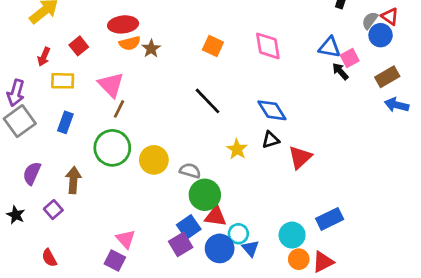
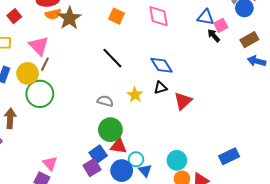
brown star: (151, 49) -> (69, 18), size x1.6
yellow circle: (154, 160) -> (28, 73), moved
gray semicircle: (190, 171) -> (105, 101), moved
blue rectangle: (330, 219) -> (229, 156), moved

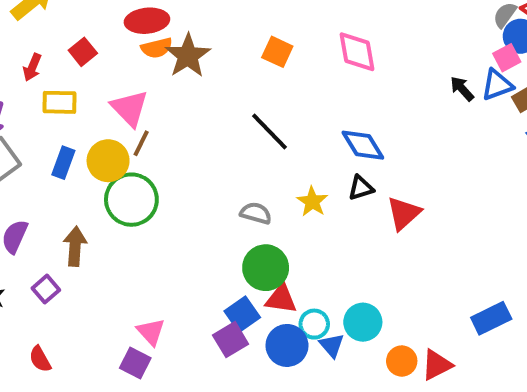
blue triangle: (205, 17) -> (497, 85), moved, turned -30
pink square: (221, 25) -> (507, 58), moved
cyan circle: (177, 160) -> (363, 322), moved

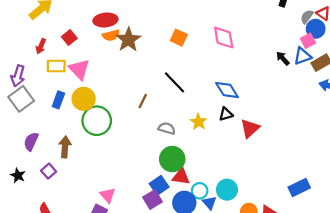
pink triangle: (129, 108) -> (79, 69), moved
brown line: (141, 143) -> (143, 101), moved

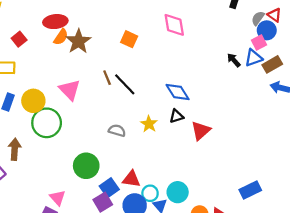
orange semicircle: (111, 35) -> (61, 37), turned -42
pink diamond: (224, 38) -> (174, 25), moved
pink triangle: (79, 69) -> (70, 90), moved
brown line: (143, 101) -> (107, 78), moved, turned -48
green circle: (172, 159) -> (86, 166), moved

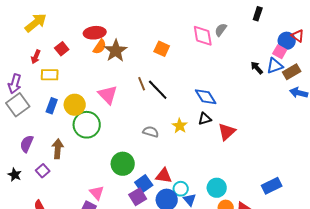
red triangle: (274, 15) -> (298, 36), moved
gray semicircle: (258, 18) -> (221, 30), moved
pink square: (259, 42) -> (280, 52), turned -32
cyan circle: (178, 192) -> (217, 188), moved

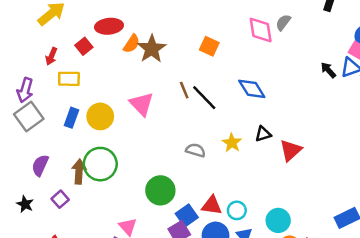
red ellipse: (95, 33) -> (109, 26), moved
blue diamond: (206, 97) -> (252, 89), moved
green circle: (87, 125) -> (100, 164), moved
cyan circle: (181, 189) -> (237, 210), moved

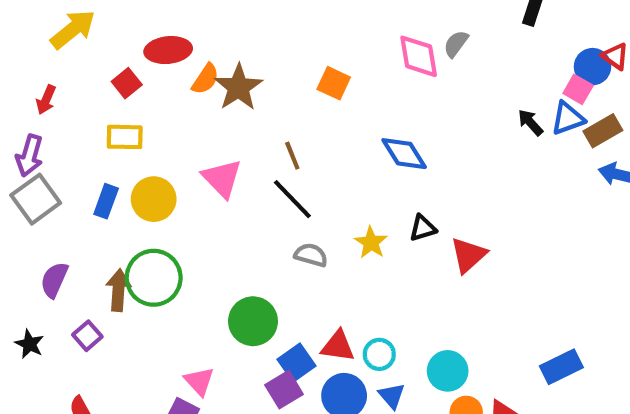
red arrow: (51, 56) -> (46, 100), moved
yellow rectangle: (69, 79) -> (125, 137), moved
black line: (204, 98) -> (292, 199), moved

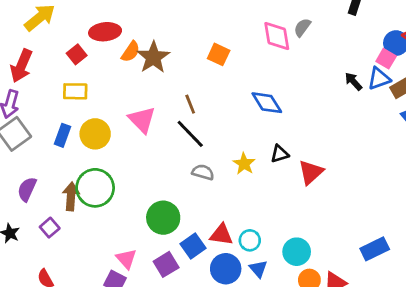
red arrow: (46, 100) -> (21, 66), size x1.6
purple square: (284, 390) -> (166, 264), moved

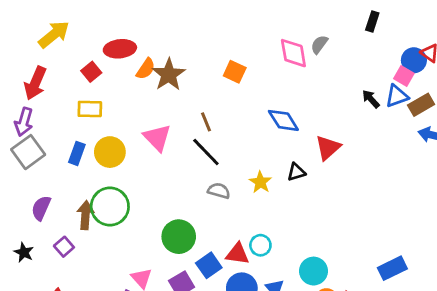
red triangle: (311, 172) -> (328, 148), moved
cyan circle: (250, 240) -> (260, 245), moved

